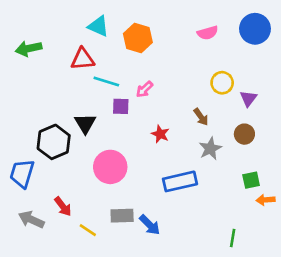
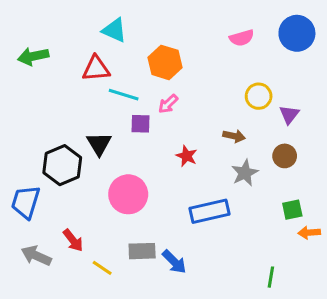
orange hexagon: (138, 38) -> (165, 62), moved
brown arrow: (201, 117) -> (234, 136), turned -42

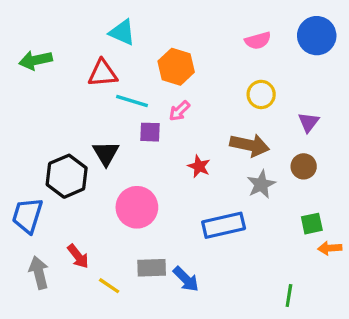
yellow circle: (259, 96) -> (261, 94), moved
brown arrow: (234, 136) -> (250, 145), size x1.6
gray arrow: (36, 256) -> (39, 273), turned 52

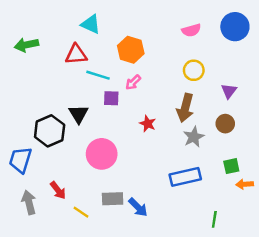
brown arrow: (250, 145) -> (185, 108), turned 92
blue rectangle: (224, 225) -> (185, 177), moved

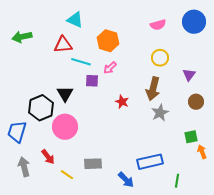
brown circle: (225, 124) -> (196, 102), moved
pink circle: (102, 154) -> (65, 127), moved
blue rectangle: (185, 177) -> (150, 162), moved
orange arrow: (245, 184) -> (202, 152), turned 72
blue arrow: (138, 207) -> (126, 180), moved

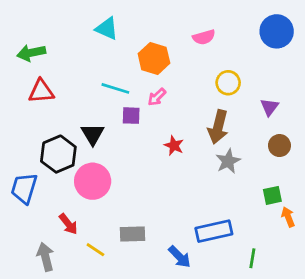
pink semicircle: (158, 25) -> (204, 37), moved
red triangle: (63, 45) -> (41, 91), moved
gray arrow: (24, 167) -> (45, 257), moved

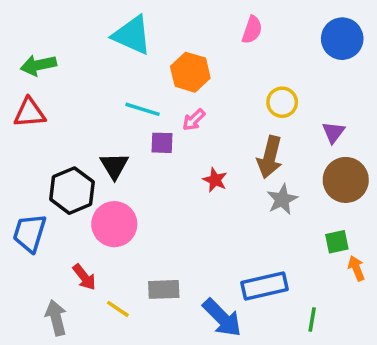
cyan triangle: (107, 29) -> (132, 35), size x1.4
pink semicircle: (204, 37) -> (252, 30), moved, turned -55
red triangle: (41, 91) -> (30, 113), moved
brown circle: (279, 146) -> (346, 180), size x1.6
blue arrow: (180, 257) -> (222, 318), size x1.4

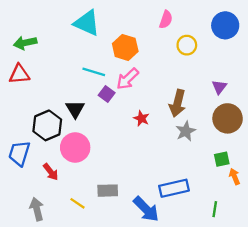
yellow circle: (282, 102) -> (187, 45), moved
pink arrow: (194, 120) -> (127, 79), size x1.5
purple square: (162, 143) -> (107, 94), turned 35
red arrow: (84, 277) -> (51, 172), moved
green line: (312, 320) -> (215, 209), moved

